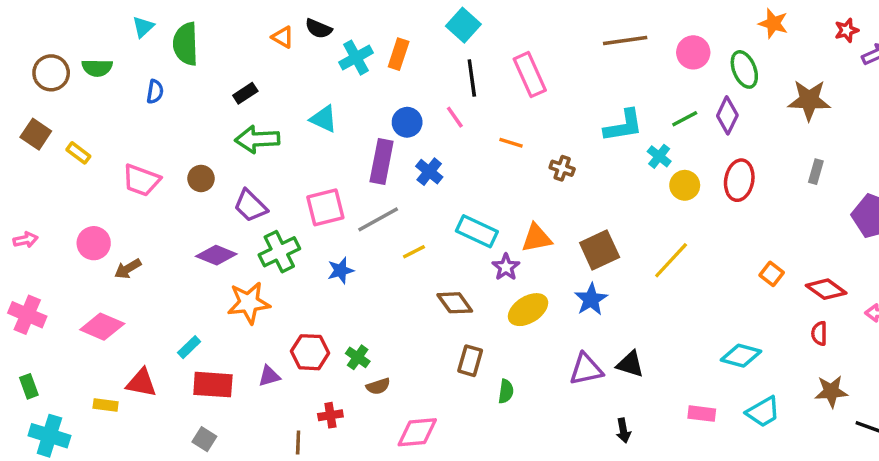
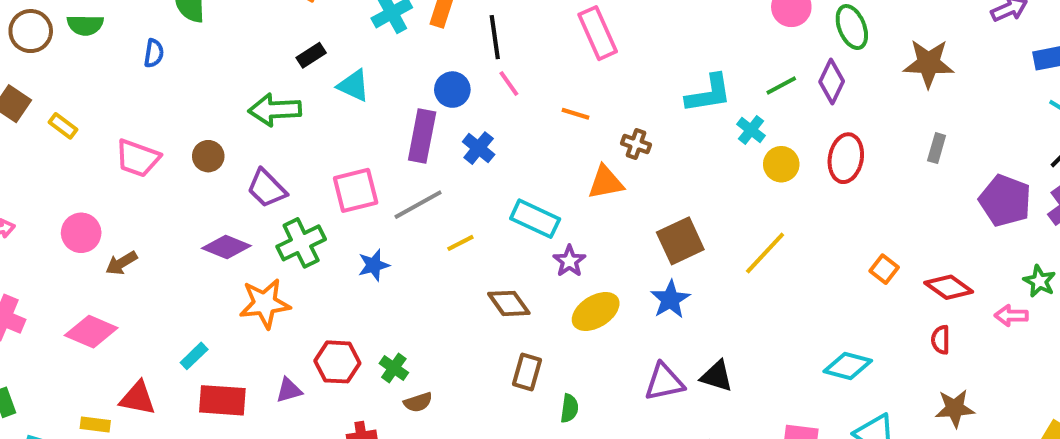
black line: (472, 78) -> (495, 37), moved
black rectangle: (245, 93) -> (311, 55), moved
orange triangle: (537, 238) -> (606, 182), moved

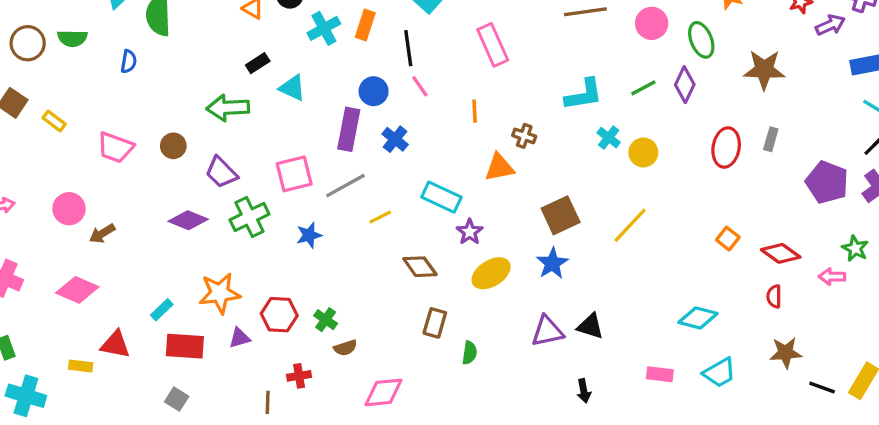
orange line: (575, 114) -> (475, 111), turned 70
cyan cross: (751, 130) -> (609, 138), moved
red ellipse: (846, 158) -> (726, 147), moved
orange star: (265, 303) -> (220, 293), moved

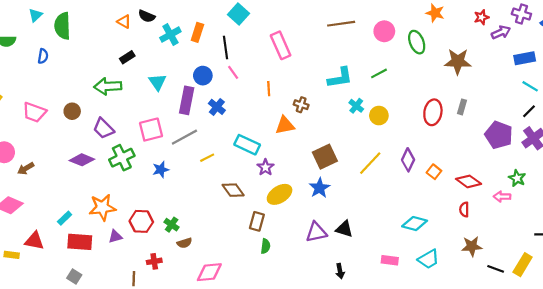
purple diamond: (685, 85) -> (408, 160), moved
cyan triangle: (292, 88) -> (157, 82), moved, turned 30
brown rectangle: (435, 323) -> (257, 221), moved

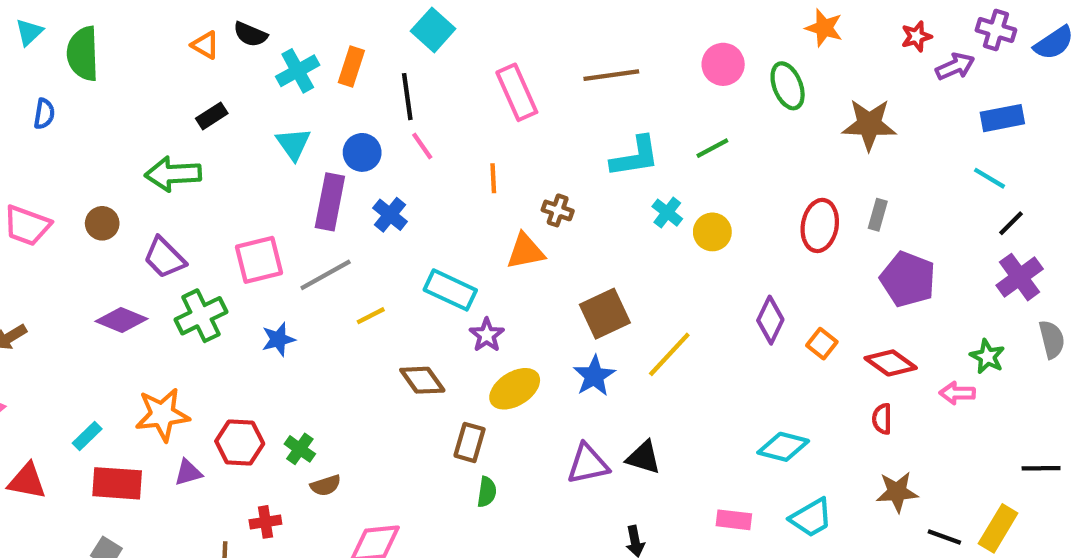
brown line: (341, 24) -> (611, 75), moved
cyan triangle: (157, 82) -> (293, 144), moved
cyan line: (530, 86) -> (989, 178), moved
purple pentagon: (499, 135) -> (908, 279), moved
yellow line: (370, 163) -> (669, 354), moved

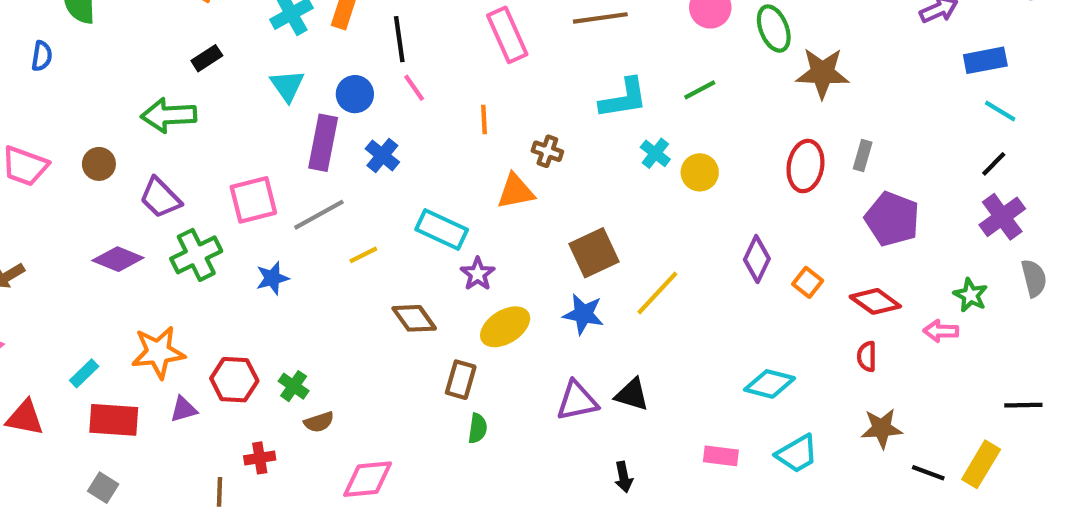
brown star: (869, 125) -> (822, 73), moved
cyan line: (989, 178) -> (1000, 111), moved
blue star: (594, 376) -> (583, 314), turned -30

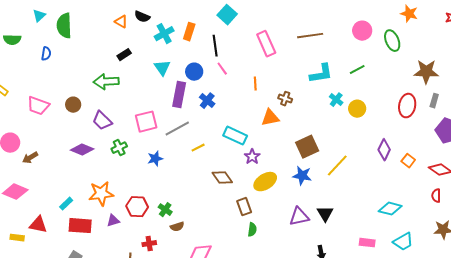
brown star: (822, 73) -> (426, 72), moved
green cross: (196, 255) -> (119, 148), size x0.7
brown rectangle: (461, 380) -> (244, 207), turned -36
black triangle: (632, 395) -> (325, 214), turned 42

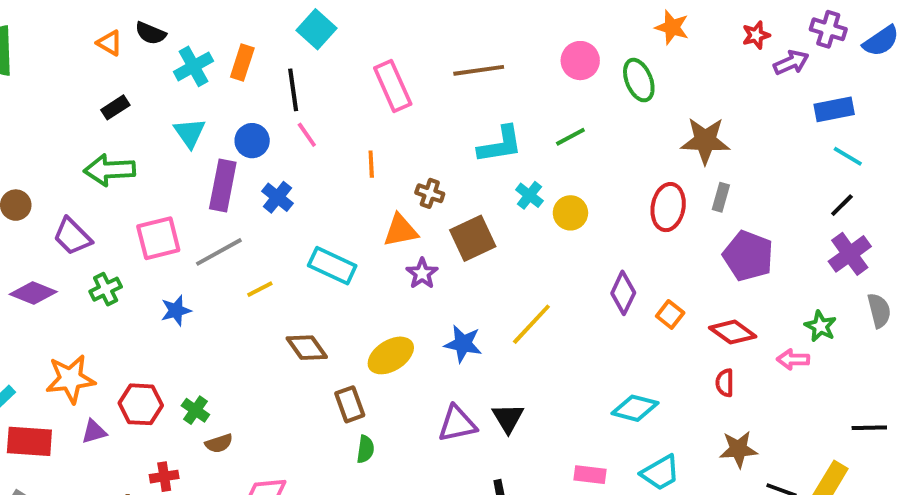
green arrow: (106, 82) -> (110, 170), moved
brown square: (307, 147) -> (473, 238), moved
purple star: (252, 157) -> (422, 273), moved

